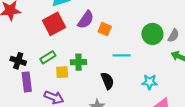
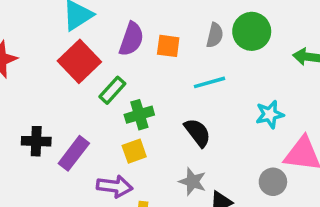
gray semicircle: (173, 36) -> (215, 35), moved
green rectangle: (48, 57) -> (112, 90), moved
yellow square: (62, 72) -> (134, 151), moved
purple rectangle: (27, 82) -> (74, 153), moved, turned 60

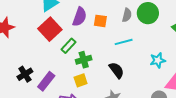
black cross: (36, 141) -> (25, 74), turned -35

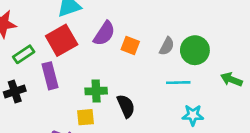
cyan line: (124, 42) -> (178, 83), moved
green rectangle: (68, 46) -> (24, 54), moved
black semicircle: (117, 70) -> (126, 106), moved
purple rectangle: (46, 81) -> (50, 76), moved, turned -66

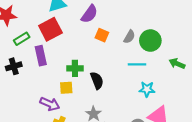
purple semicircle: (104, 33) -> (89, 14), moved

